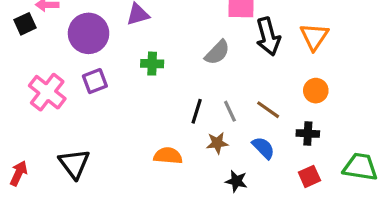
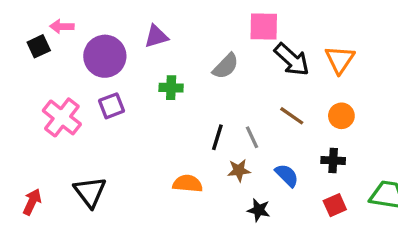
black arrow: (268, 37) -> (292, 60), turned -33
gray semicircle: (217, 52) -> (226, 66), moved
brown line: (268, 110) -> (292, 116), moved

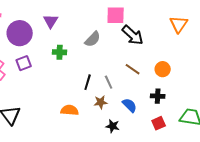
purple triangle: (156, 36) -> (51, 21), turned -42
orange triangle: (340, 60) -> (179, 24), moved

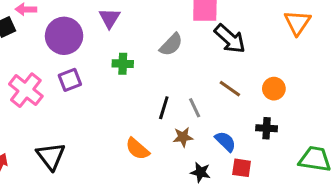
orange semicircle: (70, 110) -> (137, 149), turned -144
red square: (159, 123) -> (242, 168), moved, turned 32

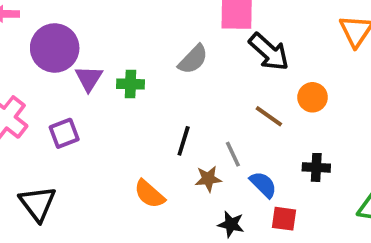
purple triangle: (110, 18) -> (89, 78), moved
purple square: (70, 80) -> (64, 133), moved
orange circle: (274, 89) -> (313, 97), moved
gray line: (195, 108) -> (233, 154), moved

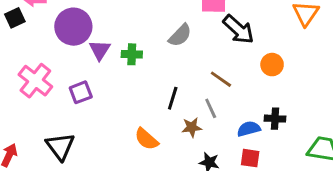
brown line: (269, 116) -> (221, 79), moved
blue semicircle: (263, 185) -> (249, 129), moved, turned -60

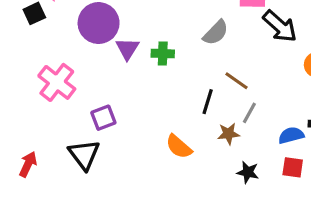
brown line: (221, 79) -> (237, 81), moved
purple square: (81, 92) -> (103, 118), moved
gray line: (211, 108) -> (249, 113), turned 54

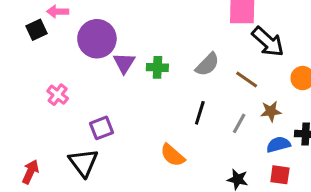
gray semicircle: (216, 33) -> (207, 64), moved
brown line: (237, 81) -> (247, 80), moved
pink cross: (57, 82) -> (58, 95), size x0.6
brown star: (229, 134) -> (271, 111), moved

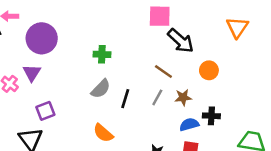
purple triangle: (124, 63) -> (32, 73), moved
gray semicircle: (207, 64) -> (101, 89), moved
green cross: (157, 67) -> (102, 54), moved
gray line: (239, 123) -> (157, 97), moved

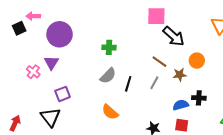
brown star: (183, 97) -> (180, 75), moved

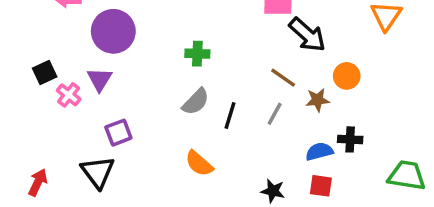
black square: (19, 28) -> (45, 73), moved

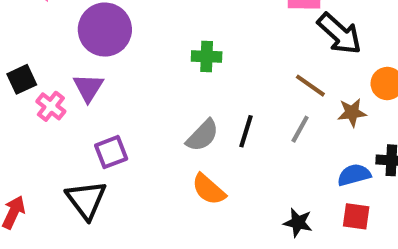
gray semicircle: (196, 102) -> (202, 135), moved

